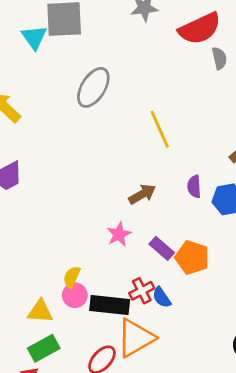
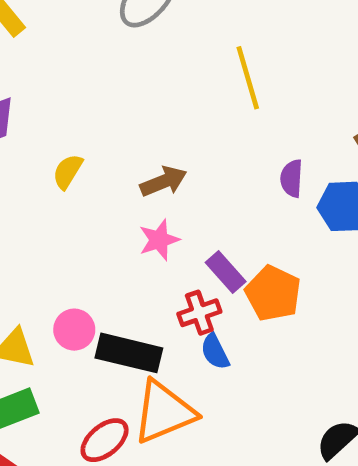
brown arrow: (142, 194) -> (164, 181), moved
yellow semicircle: (72, 277) -> (68, 171), moved
red cross: (142, 291) -> (199, 313), moved

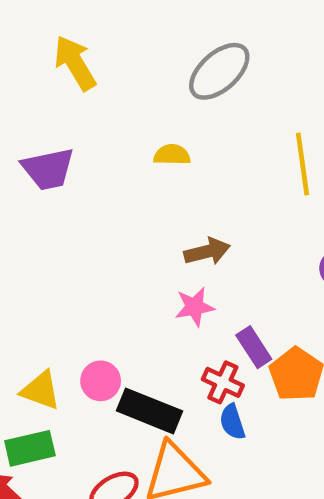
yellow semicircle: (68, 171) -> (172, 155), moved, turned 51
red cross: (199, 313) -> (223, 382), turned 36

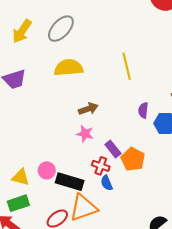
yellow arrow: (75, 63) -> (22, 31), turned -110
gray ellipse: (219, 71) -> (61, 29), moved
yellow semicircle: (172, 155) -> (69, 68), size x1.8
pink star: (195, 307) -> (85, 134), turned 30

